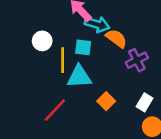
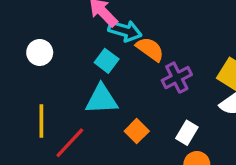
white circle: (42, 41) -> (40, 52), moved
cyan square: (83, 47) -> (107, 61), turned 30
yellow line: (63, 60) -> (41, 121), moved

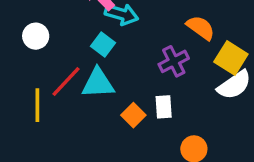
orange semicircle: (150, 49) -> (201, 28), moved
white rectangle: (187, 133) -> (164, 107), moved, turned -35
red line: (70, 143) -> (66, 82), moved

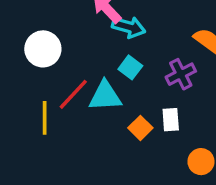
white circle: (36, 36) -> (43, 49), size x1.4
cyan square: (103, 45) -> (130, 67), moved

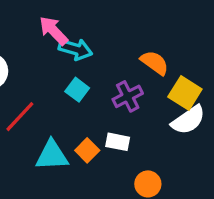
cyan triangle: (105, 96) -> (52, 155), moved
white rectangle: (171, 120) -> (118, 142), turned -75

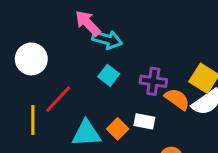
orange semicircle: (155, 63) -> (177, 99), moved
purple cross: (128, 96) -> (153, 81), turned 35

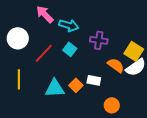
pink arrow: (88, 23) -> (45, 14), moved
purple cross: (153, 81) -> (99, 40), moved
red line: (58, 99) -> (44, 53), moved

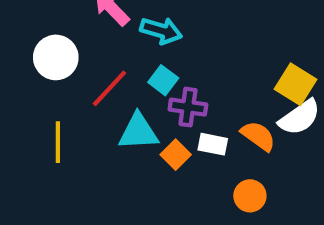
purple cross: (99, 40) -> (188, 107), moved
orange semicircle: (116, 65) -> (258, 136), moved
cyan triangle: (55, 88) -> (138, 132), moved

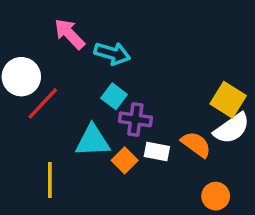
red line: (109, 88) -> (43, 103), moved
yellow line: (58, 142) -> (50, 180), moved
orange circle: (250, 196) -> (216, 196), moved

